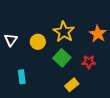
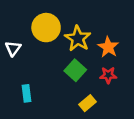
orange star: (98, 34) -> (108, 47), moved
yellow circle: (38, 42) -> (46, 28), moved, size x1.5

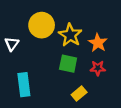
green square: (75, 70) -> (68, 64), turned -30
cyan rectangle: (27, 93) -> (24, 85), size x1.5

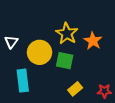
yellow circle: (42, 25) -> (40, 52), moved
red star: (98, 68) -> (104, 91), moved

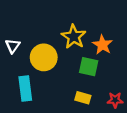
green square: (65, 61) -> (89, 67), moved
yellow rectangle: (75, 89) -> (83, 98), turned 56

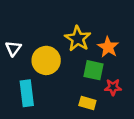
red star: (115, 100) -> (113, 87), moved

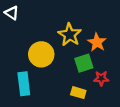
white triangle: (13, 48) -> (12, 13), moved, turned -32
green square: (93, 70) -> (84, 63), turned -30

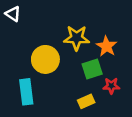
yellow star: (70, 35) -> (77, 38), turned -30
yellow rectangle: (78, 93) -> (86, 101), turned -40

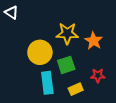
green square: (92, 69) -> (66, 65), moved
cyan rectangle: (26, 92) -> (47, 83), moved

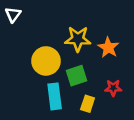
white triangle: (12, 12) -> (13, 15), turned 32
yellow rectangle: (76, 89) -> (88, 104), turned -48

